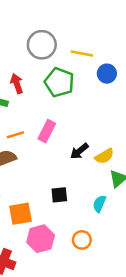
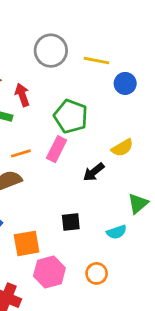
green pentagon: (59, 82) -> (71, 116), moved
yellow semicircle: (104, 156) -> (122, 148), moved
cyan semicircle: (99, 204) -> (117, 232), turned -132

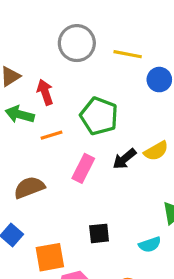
pink rectangle: (57, 149) -> (83, 168), moved
orange line: (21, 153) -> (51, 135), moved
black arrow: (94, 172) -> (124, 159), moved

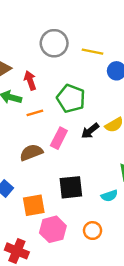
brown semicircle: (29, 187) -> (31, 152), moved
black square: (99, 233) -> (71, 187), size x1.5

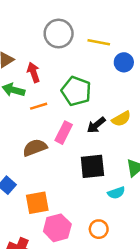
black square: (71, 187) -> (92, 166), moved

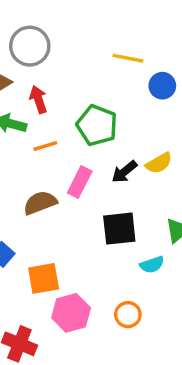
gray circle: (59, 34) -> (30, 46), moved

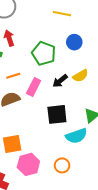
blue circle: (162, 86) -> (74, 42), moved
orange line: (45, 146) -> (13, 76), moved
cyan semicircle: (152, 265) -> (76, 136), size x1.5

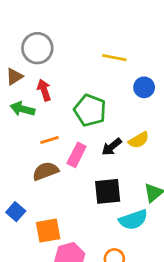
blue circle: (74, 42) -> (144, 87), moved

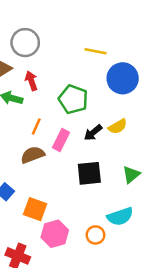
blue circle: (144, 87) -> (123, 78), size x1.6
orange line: (50, 140) -> (36, 126), turned -49
cyan semicircle: (133, 220) -> (120, 216), moved
orange square: (48, 231) -> (35, 209), turned 30

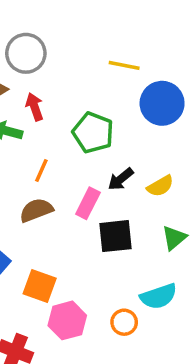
yellow semicircle: (118, 126) -> (160, 186), moved
pink rectangle: (61, 140) -> (88, 203), moved

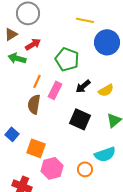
red arrow: (35, 107) -> (33, 44), turned 77
pink rectangle: (88, 203) -> (55, 90), moved
brown semicircle: (36, 210) -> (34, 104), turned -60
black square: (116, 236) -> (80, 119), turned 30

